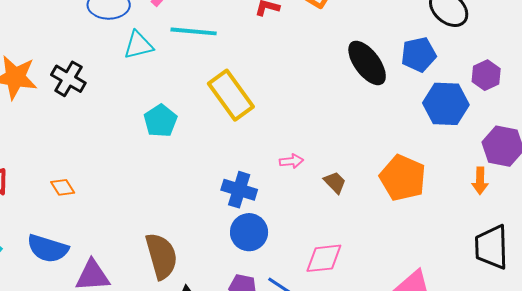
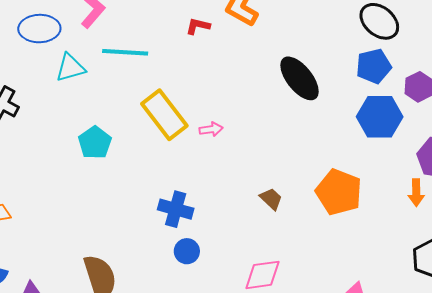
blue pentagon: (419, 55) -> (374, 66), moved
pink arrow: (291, 161) -> (211, 129), moved
blue circle: (249, 232) -> (187, 251), size x0.7

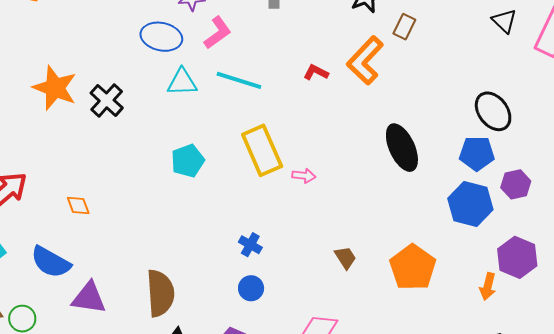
blue cross: (176, 209) -> (250, 245), size x0.7

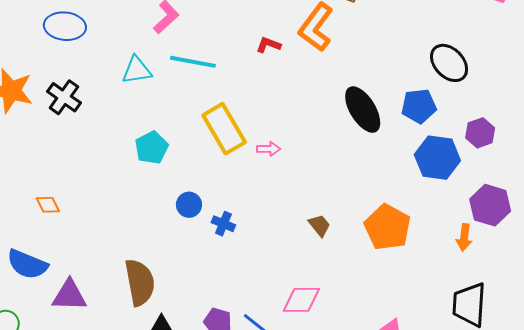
blue ellipse: (161, 37) -> (65, 26), moved
blue pentagon: (477, 153) -> (419, 106), moved
blue circle: (251, 288) -> (189, 205), moved

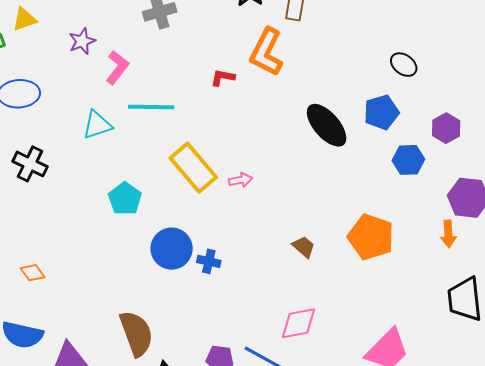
black ellipse: (449, 63) -> (404, 65), size x0.7
blue hexagon: (437, 158) -> (408, 160), size x0.7
blue circle: (189, 205) -> (172, 249), size x1.6

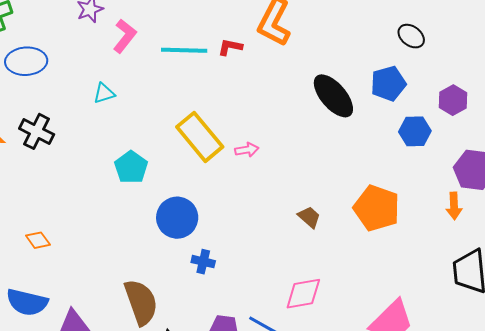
cyan line: (151, 107) -> (184, 50), moved
cyan triangle: (97, 125) -> (104, 93), size x0.7
blue cross: (209, 261) -> (203, 262), moved

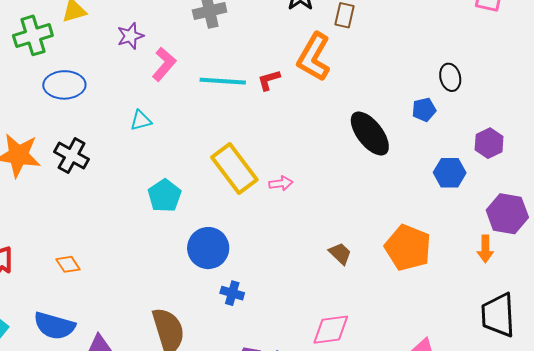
black ellipse: (411, 36) -> (450, 77), turned 36
red L-shape: (230, 47) -> (269, 80), turned -30
blue pentagon: (388, 84) -> (424, 110), moved, size x0.7

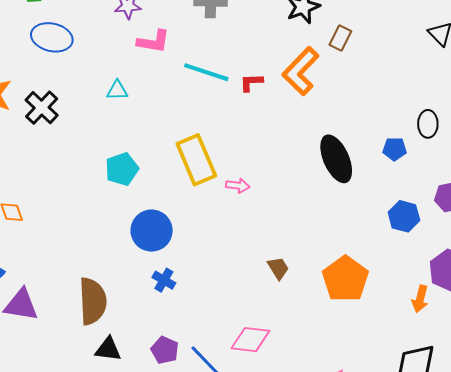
pink L-shape: (164, 64) -> (153, 41), turned 44

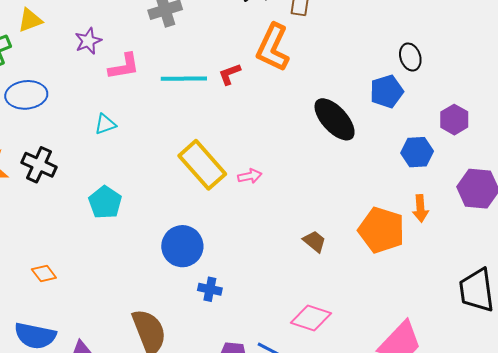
blue pentagon: (394, 149) -> (387, 91), size x1.4
cyan pentagon: (122, 169) -> (105, 202), moved
orange arrow: (420, 299) -> (420, 208), moved
pink diamond: (251, 340) -> (311, 318), turned 30

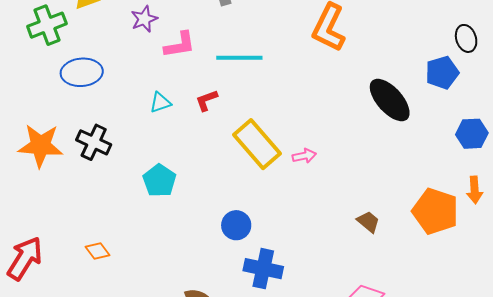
red L-shape: (230, 74) -> (207, 100), moved
blue circle: (182, 246) -> (236, 225), size x0.7
blue cross: (210, 289) -> (263, 269), size x1.6

